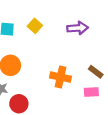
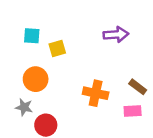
yellow square: (35, 26) -> (57, 49), moved, turned 32

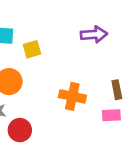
brown rectangle: (138, 87) -> (117, 90), turned 42

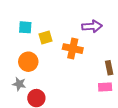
orange cross: (72, 96) -> (73, 49), moved

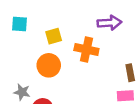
cyan square: (25, 27) -> (20, 24), moved
orange circle: (28, 62) -> (49, 65), moved

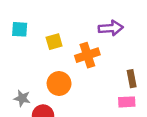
orange cross: (86, 50) -> (87, 55), turned -30
orange circle: (49, 65) -> (59, 83), moved

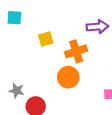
cyan square: (20, 29) -> (14, 18), moved
orange circle: (59, 83) -> (68, 77), moved

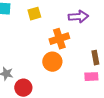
yellow square: (46, 39) -> (34, 14), moved

